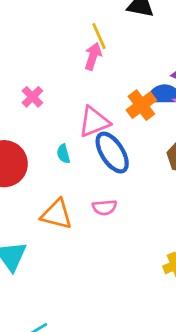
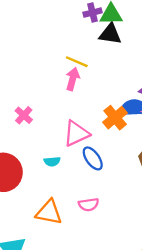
yellow line: (99, 36) -> (77, 62), turned -40
blue ellipse: (112, 153) -> (93, 158), size x0.7
cyan semicircle: (63, 154) -> (52, 161), turned -77

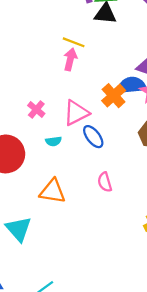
pink cross: (24, 115) -> (36, 110), moved
pink semicircle: (89, 205) -> (105, 182), moved, turned 84

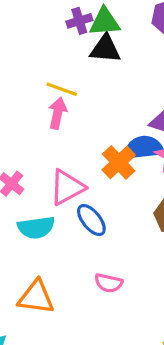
cyan semicircle: (53, 141) -> (36, 228), size x1.6
pink semicircle: (105, 182) -> (109, 283), turned -60

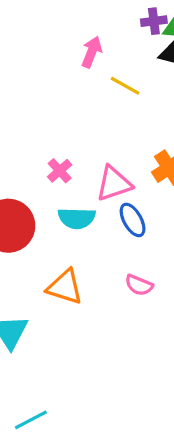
pink arrow: (58, 113) -> (92, 52), moved

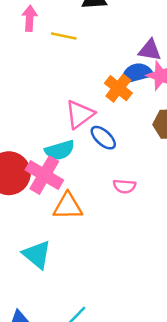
pink cross: (60, 171) -> (44, 175), moved, size x1.8

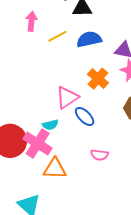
yellow line: (64, 36) -> (57, 36), turned -42
blue semicircle: (137, 73) -> (89, 39), moved
cyan semicircle: (60, 150) -> (50, 125), size x0.7

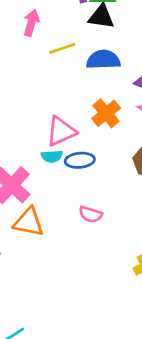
blue ellipse: (85, 116) -> (80, 160), turned -60
cyan semicircle: (50, 125) -> (52, 156), moved

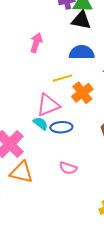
pink arrow: (31, 23) -> (36, 43), moved
yellow line: (62, 48) -> (62, 78), moved
cyan semicircle: (52, 156) -> (41, 124), turned -140

